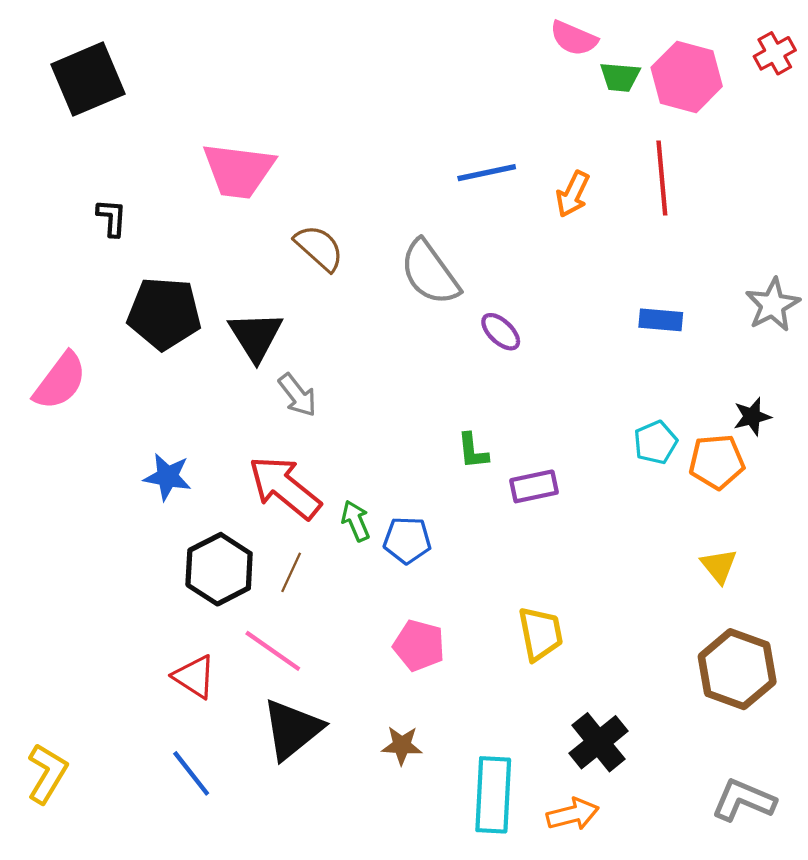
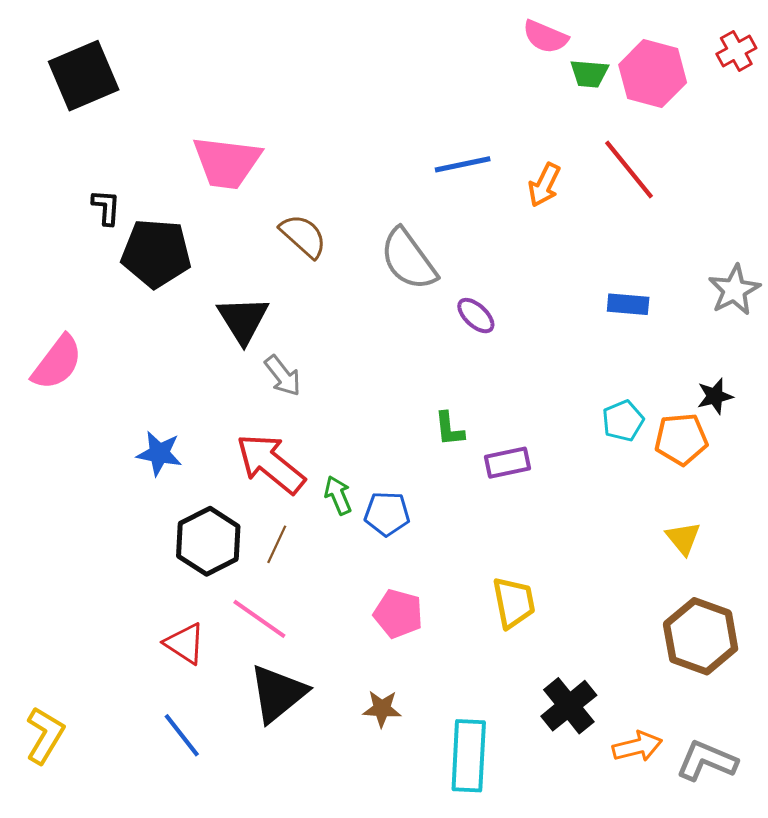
red line: (662, 178) -> (629, 170), turned -34
black pentagon: (164, 313) -> (156, 253), moved
orange arrow: (573, 814) -> (637, 747), moved

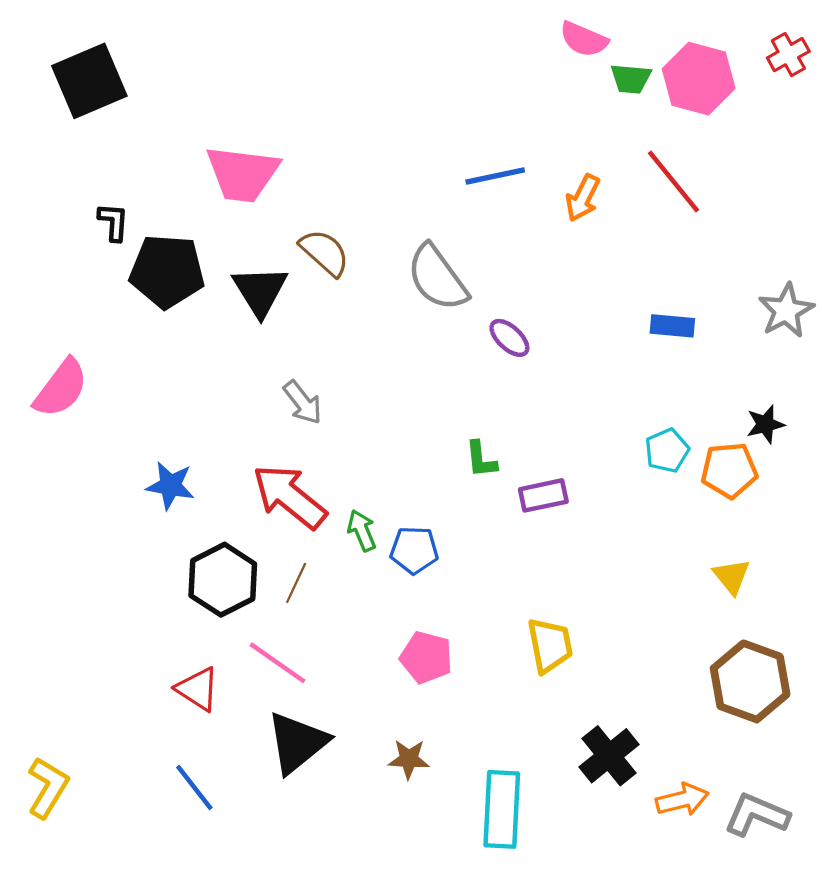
black triangle: (243, 320) -> (260, 291), moved

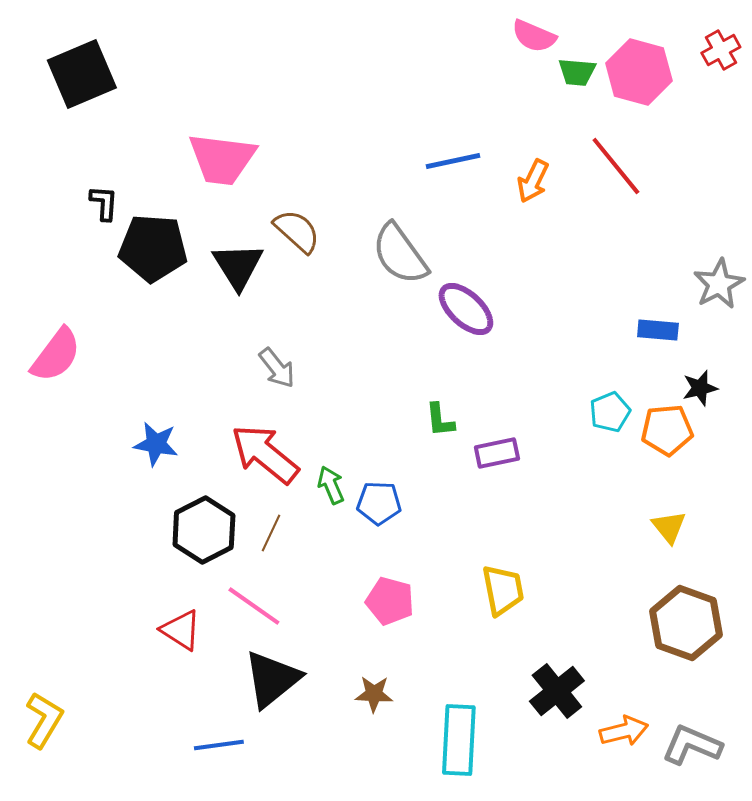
blue rectangle: (672, 326) -> (658, 330), moved
purple ellipse: (509, 338) -> (466, 309), size x1.5
blue line: (194, 788) -> (219, 745), moved, turned -60

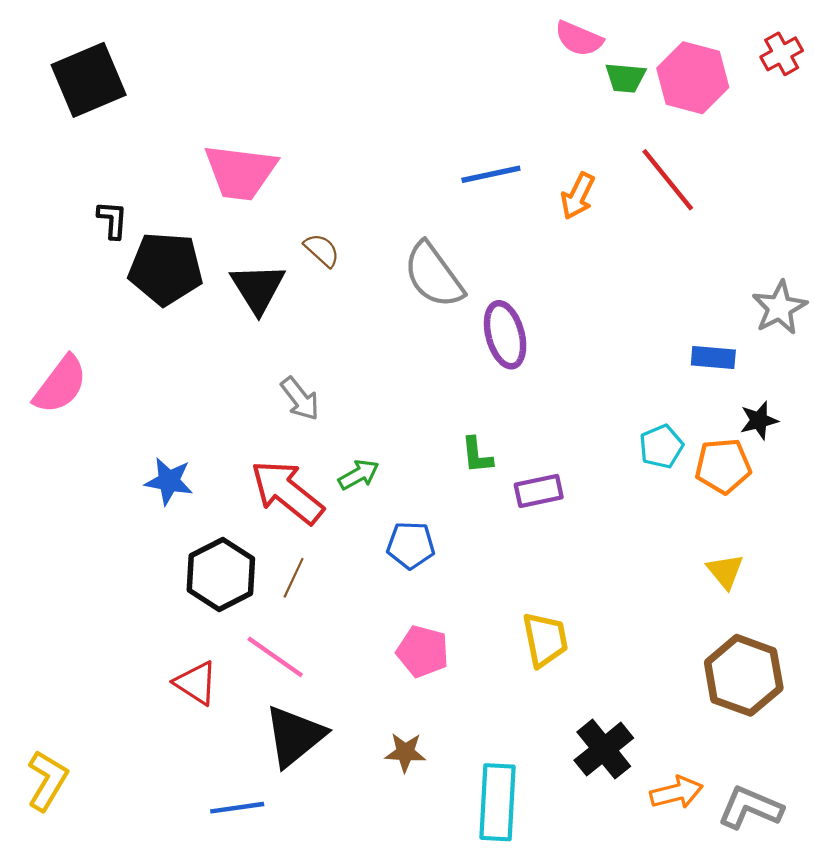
brown semicircle: (297, 231) -> (322, 250), size x0.7
purple ellipse: (466, 309) -> (505, 335), turned 32
green arrow: (331, 485) -> (359, 475), moved, turned 84

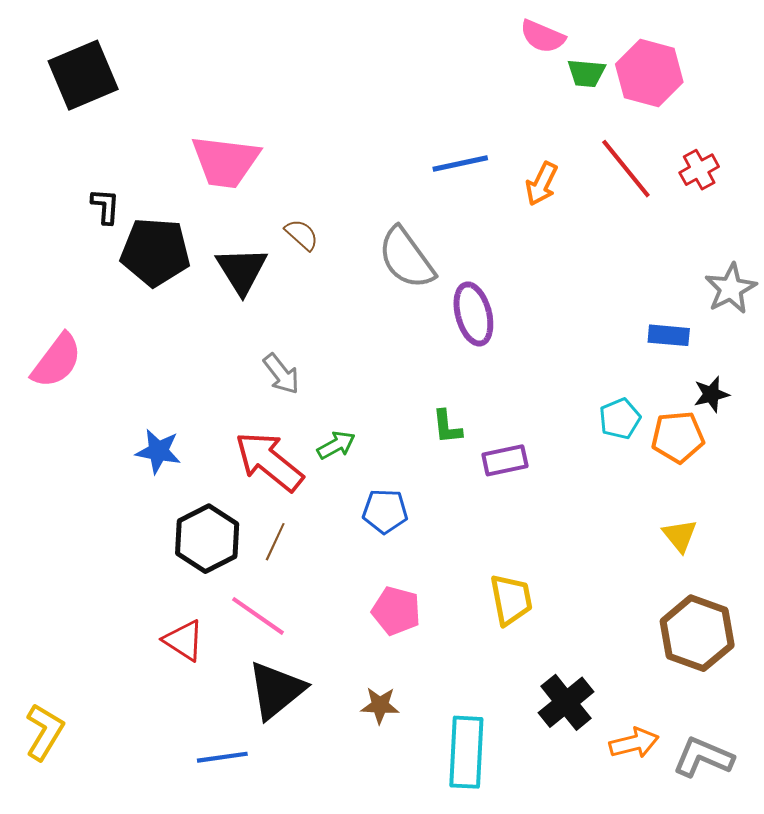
red cross: (782, 54) -> (699, 170), moved

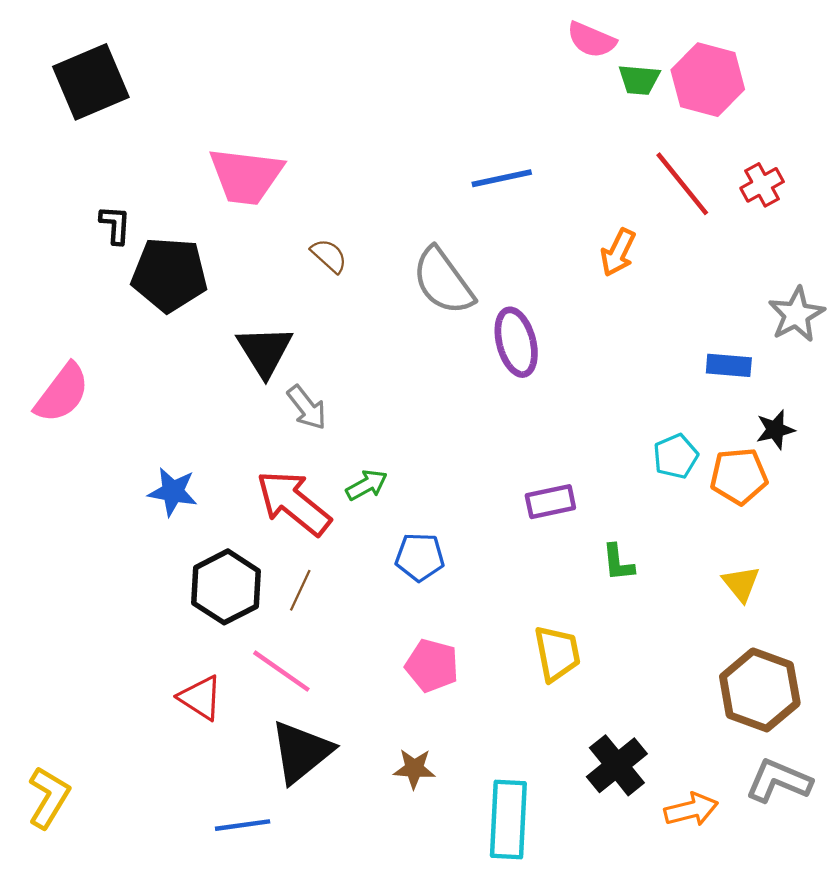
orange arrow: (542, 184) -> (618, 252), moved
black triangle: (242, 270) -> (265, 351), moved
green L-shape: (447, 427) -> (618, 563), moved
gray L-shape: (703, 757) -> (779, 781), moved

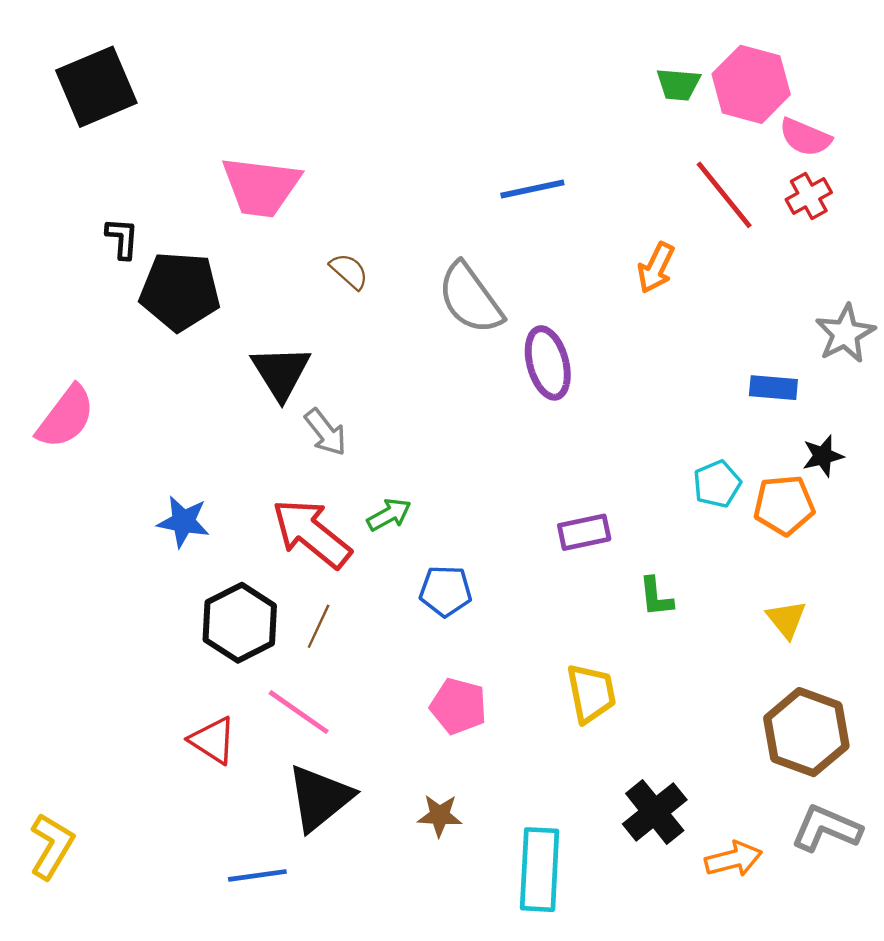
pink semicircle: (591, 40) -> (805, 137), moved

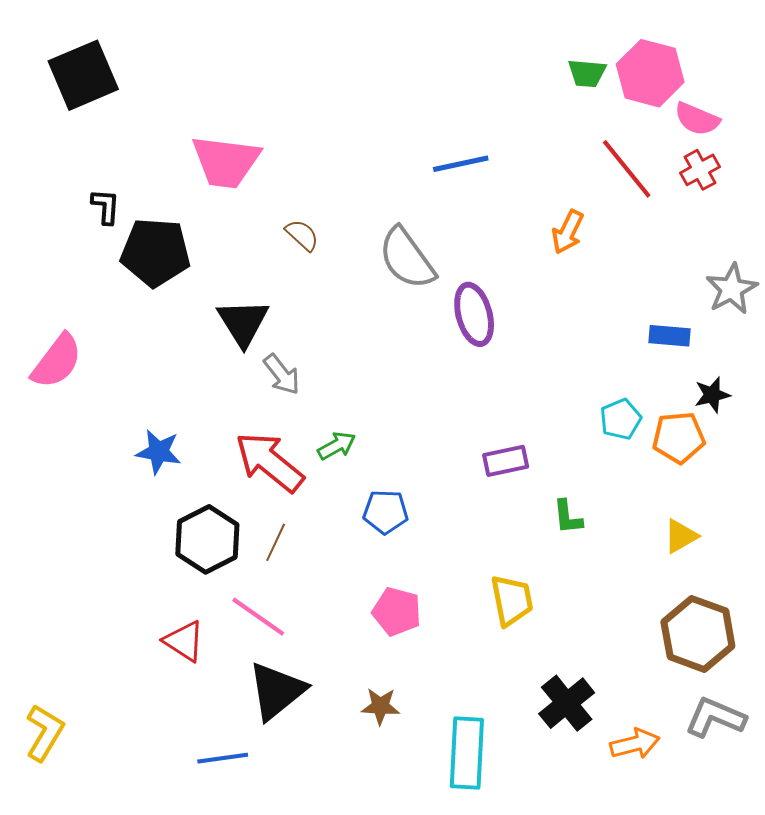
yellow triangle: (786, 619) -> (681, 536), turned 39

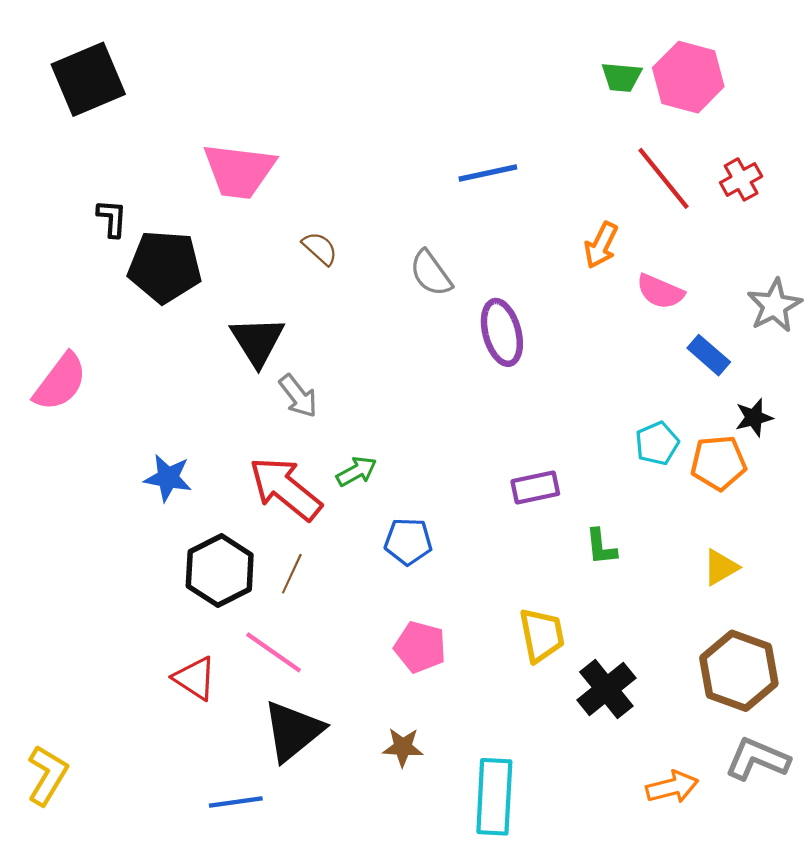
pink semicircle: (697, 119) -> (660, 292), moved
gray semicircle: (407, 258) -> (431, 273), size x0.7
blue rectangle: (669, 336) -> (709, 355), turned 36
black cross: (567, 703) -> (606, 689), moved

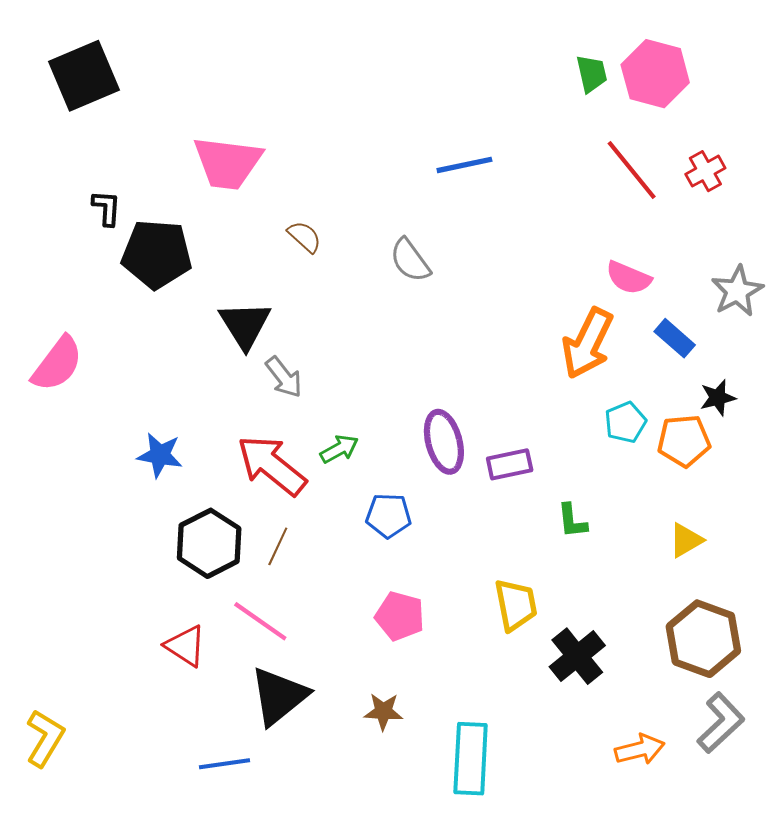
green trapezoid: (621, 77) -> (592, 74), turned -108
orange arrow: (601, 245) -> (587, 343), moved, size x1.6
purple ellipse: (502, 332) -> (444, 442), moved
gray L-shape: (757, 759) -> (721, 723), turned 114

